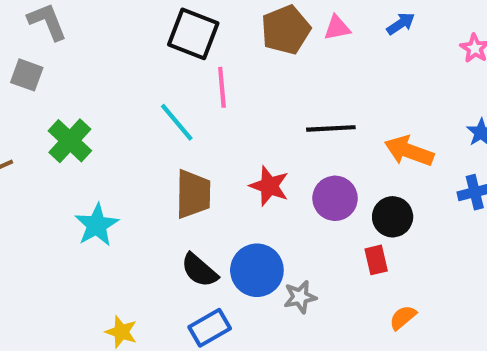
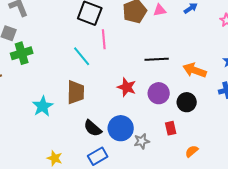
green cross: (70, 141) -> (22, 53), moved, turned 30
brown trapezoid: (193, 194) -> (76, 92), moved
red rectangle: (376, 260) -> (171, 128), moved

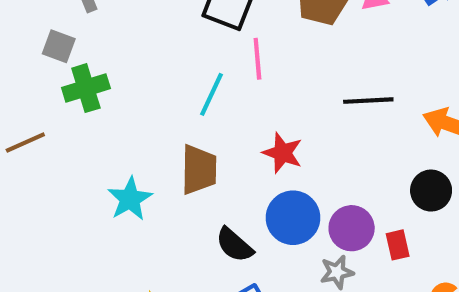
cyan line: (82, 56) -> (211, 94), turned 65
red star: (127, 87) -> (283, 153), moved
purple circle: (159, 93) -> (352, 228), moved
blue circle: (121, 128) -> (293, 218), moved

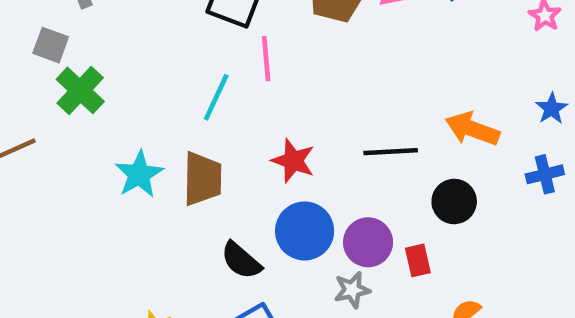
green cross: (86, 88) -> (80, 90), turned -30
black line: (368, 101) -> (391, 152), moved
cyan star: (130, 199) -> (139, 174), moved

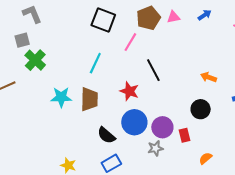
gray square: (51, 45) -> (22, 40), turned -35
pink line: (266, 59) -> (130, 42), moved, turned 36
orange arrow: (472, 129) -> (209, 77), size x0.7
black line: (391, 152) -> (153, 70), moved, turned 65
cyan star: (139, 174) -> (61, 97), turned 30

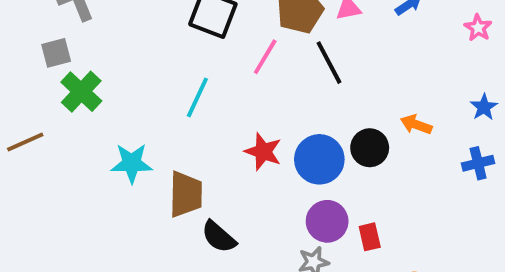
black line: (153, 70) -> (329, 63), moved
brown trapezoid: (89, 99) -> (186, 194), moved
black circle: (201, 109) -> (370, 148), moved
blue circle: (134, 122) -> (319, 159), moved

